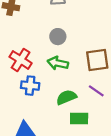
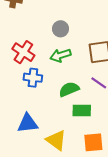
green arrow: (58, 63) -> (61, 55), turned -30

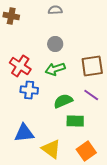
orange square: (93, 142) -> (86, 151), turned -30

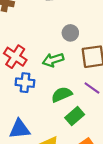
gray circle: (55, 44) -> (70, 33), moved
green rectangle: (75, 121) -> (75, 116), turned -42

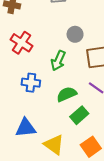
red cross: (15, 57) -> (21, 43), moved
green arrow: (53, 60) -> (58, 61), turned -48

